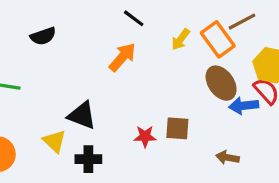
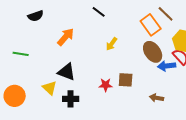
brown line: (242, 22) -> (166, 14), turned 72
black semicircle: (43, 36) -> (36, 16), moved
yellow arrow: (181, 39) -> (112, 44), moved
orange arrow: (122, 57) -> (66, 37), moved

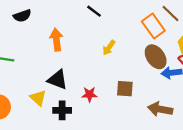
orange arrow: (66, 37) -> (56, 40), turned -48
red star: (106, 85) -> (89, 94), moved
brown arrow: (157, 98) -> (160, 109), size x1.5

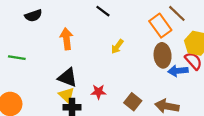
brown ellipse: (156, 57) -> (163, 55), turned 30
brown square: (125, 89) -> (133, 102), moved, turned 35
yellow triangle: (38, 98) -> (66, 95), moved

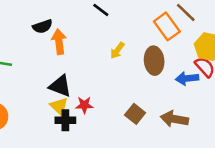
black semicircle: (33, 16) -> (42, 26), moved
brown ellipse: (163, 55) -> (154, 61), moved
red star: (99, 92) -> (84, 105), moved

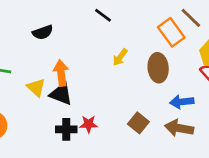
orange arrow: (59, 42) -> (61, 73), moved
blue arrow: (187, 78) -> (182, 102), moved
red star: (84, 105) -> (89, 124), moved
yellow triangle: (59, 106) -> (36, 87), moved

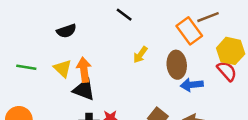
brown line: (191, 18) -> (208, 17), turned -65
yellow triangle: (36, 87) -> (63, 68), moved
blue arrow: (182, 102) -> (192, 85), moved

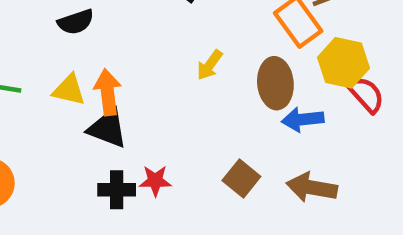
yellow hexagon: (231, 51) -> (344, 63), moved
yellow triangle: (63, 68) -> (69, 90), turned -30

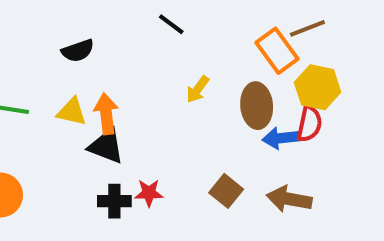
red semicircle: (366, 95) -> (309, 124), moved, turned 54

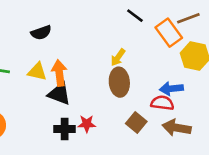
black line: (171, 24) -> (135, 16), moved
brown ellipse: (257, 106) -> (119, 82), moved
red semicircle: (309, 124) -> (162, 103), moved, turned -95

